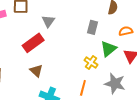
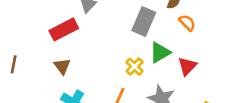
gray rectangle: (93, 27) -> (144, 22), size x1.5
orange semicircle: (126, 31) -> (187, 23), moved, turned 48

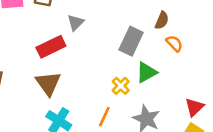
brown triangle: (62, 66) -> (48, 83), size x1.5
red triangle: (187, 66) -> (194, 107), moved

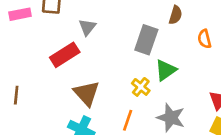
orange semicircle: (174, 43) -> (204, 39), moved, turned -144
brown triangle: (48, 83) -> (86, 93), moved

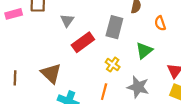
red rectangle: (65, 55) -> (83, 42), moved
green triangle: (166, 70) -> (144, 51), moved
brown triangle: (86, 93) -> (51, 73), moved

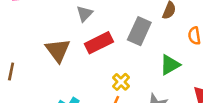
yellow cross: (113, 65) -> (121, 82), moved
brown triangle: (51, 73) -> (58, 50), moved

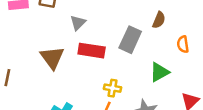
red rectangle: (99, 43) -> (92, 51), turned 35
yellow cross: (121, 82) -> (113, 88), turned -35

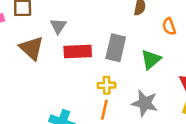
gray rectangle: (130, 40) -> (116, 48), moved
brown triangle: (52, 58) -> (32, 48), moved

